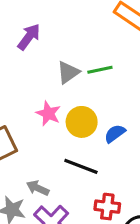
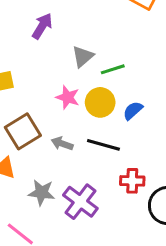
green line: (100, 70) -> (113, 69), moved
gray arrow: (38, 188) -> (62, 144), moved

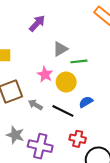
blue semicircle: (133, 111) -> (86, 102), moved
purple cross: (80, 202) -> (40, 146), turned -35

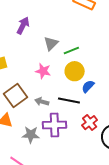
yellow circle: (66, 82) -> (75, 71), moved
red cross: (78, 139) -> (90, 123), turned -35
purple cross: (40, 146) -> (55, 125), moved

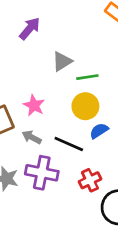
pink star: (43, 71) -> (34, 105), moved

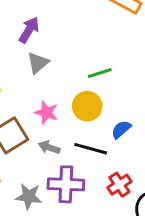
gray triangle: (62, 61) -> (38, 63), moved
yellow circle: (85, 106) -> (87, 106), moved

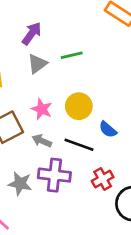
green line: (100, 73) -> (72, 55), moved
blue semicircle: (121, 129) -> (108, 129), turned -102

